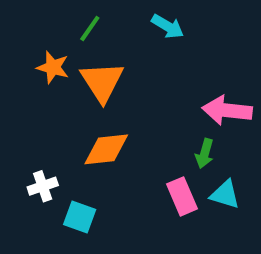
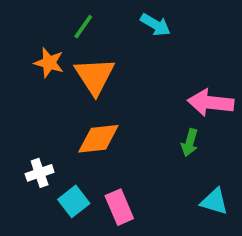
cyan triangle: (225, 194) -> (214, 201), moved
pink rectangle: (182, 196) -> (119, 207), moved
cyan square: (80, 217) -> (74, 201), turned 32

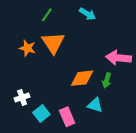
orange star: (49, 63) -> (27, 48), moved
orange diamond: (98, 139) -> (82, 78), moved
cyan triangle: (214, 201) -> (95, 105), moved

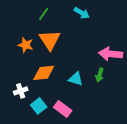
orange diamond: (82, 78) -> (44, 73), moved
cyan triangle: (95, 105) -> (76, 79), moved
pink rectangle: (67, 117) -> (63, 109), turned -30

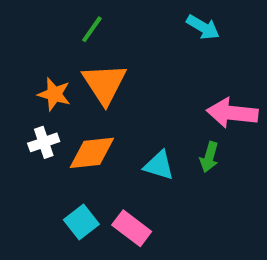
cyan arrow: (82, 13) -> (203, 27), moved
white cross: (21, 91) -> (44, 142), moved

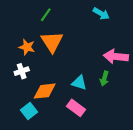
orange diamond: (92, 153) -> (45, 91), moved
cyan square: (81, 222) -> (29, 111), moved
pink rectangle: (132, 228) -> (76, 108), moved

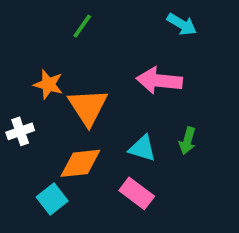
orange triangle: (52, 42) -> (88, 107), moved
pink arrow: (116, 57) -> (159, 81), moved
white cross: (22, 71) -> (20, 131), moved

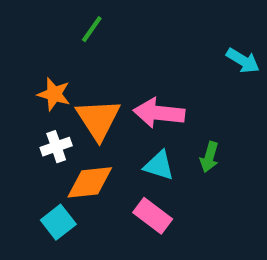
cyan arrow: (182, 24) -> (243, 61), moved
pink arrow: (159, 81) -> (159, 113), moved
white cross: (20, 131) -> (56, 147), moved

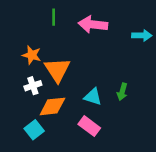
green line: (92, 29) -> (54, 17), turned -35
cyan arrow: (243, 61) -> (142, 35), turned -30
pink arrow: (159, 113) -> (93, 24), moved

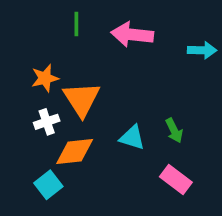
orange star: (32, 55) -> (45, 78), turned -30
green arrow: (122, 92) -> (174, 131), turned -42
pink rectangle: (89, 126) -> (176, 179), moved

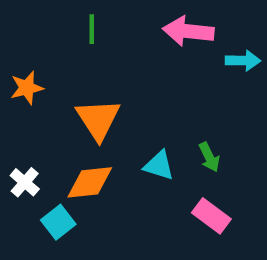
pink arrow: (132, 34) -> (188, 31), moved
orange star: (45, 78) -> (27, 88), moved
white cross: (47, 122) -> (25, 182), moved, turned -30

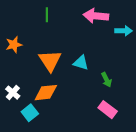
cyan triangle: (159, 165) -> (81, 63), moved

